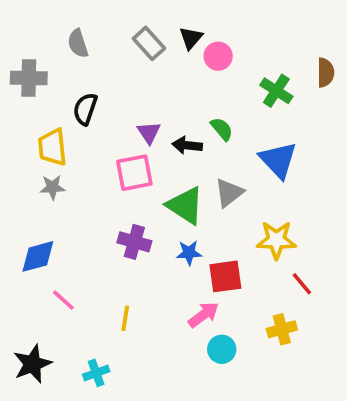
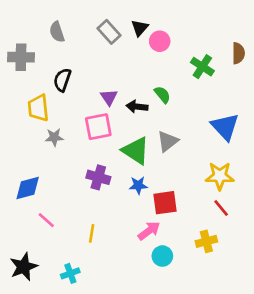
blue triangle: (278, 160) -> (225, 127), moved
gray star: (52, 187) -> (54, 137), moved
yellow star: (276, 240) -> (220, 176), moved

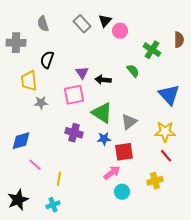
green semicircle: (162, 95) -> (133, 71), moved
gray triangle: (168, 141) -> (129, 122), moved
yellow line: (92, 233) -> (59, 179), moved

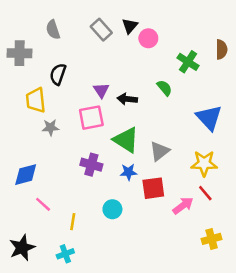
pink arrow: (112, 173) -> (183, 206), moved
yellow cross: (155, 181) -> (212, 239), moved
cyan circle: (122, 192) -> (112, 209), moved

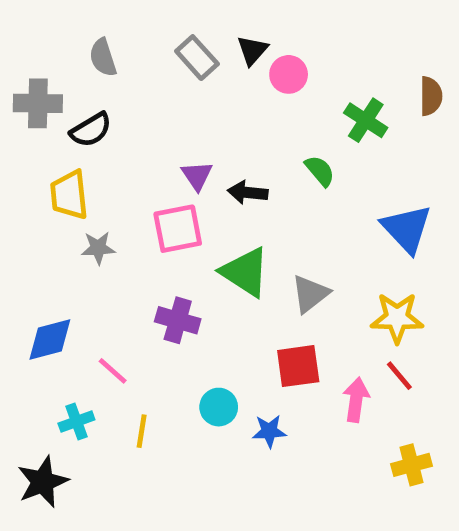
black semicircle: (58, 74) -> (91, 130), moved, turned -140
blue star: (129, 172) -> (269, 431), moved
pink line: (43, 204) -> (113, 371), moved
pink arrow: (183, 206) -> (356, 400), turned -45
cyan cross: (65, 254) -> (76, 421), moved

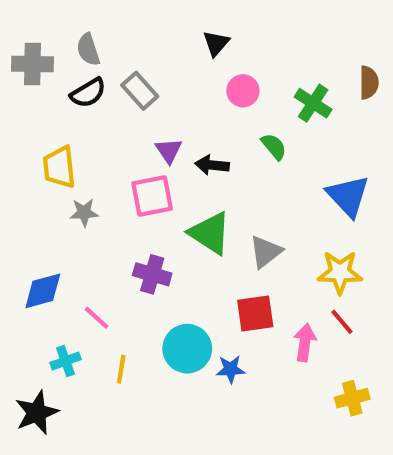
gray rectangle: (197, 58) -> (140, 91), moved
pink circle: (289, 74) -> (243, 91), moved
gray cross: (38, 103) -> (32, 64), moved
black semicircle: (91, 130) -> (88, 93), moved
cyan circle: (219, 407) -> (187, 349), size x1.5

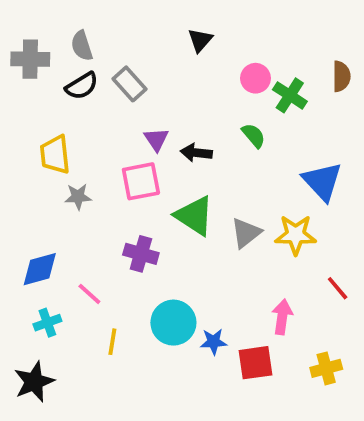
pink circle: (243, 91) -> (256, 78), moved
yellow star: (340, 272) -> (296, 235), moved
red square: (255, 314) -> (256, 363), moved
red line: (342, 322) -> (338, 288), moved
cyan cross: (66, 361) -> (47, 323), moved

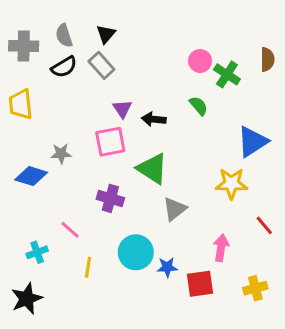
black triangle: (200, 40) -> (106, 34), moved
yellow trapezoid: (55, 155) -> (21, 104), moved
blue triangle: (322, 181) -> (252, 142), turned 40
gray triangle: (246, 233) -> (175, 209), moved
blue diamond: (40, 269) -> (31, 176), moved, turned 32

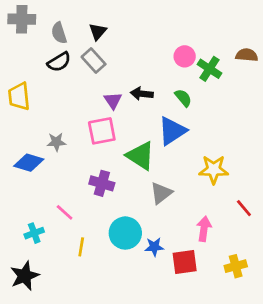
gray cross: (24, 46) -> (22, 19), moved
brown semicircle: (267, 59) -> (247, 55), turned -85
black arrow: (154, 119) -> (142, 94), moved
blue triangle: (252, 142) -> (172, 131), moved

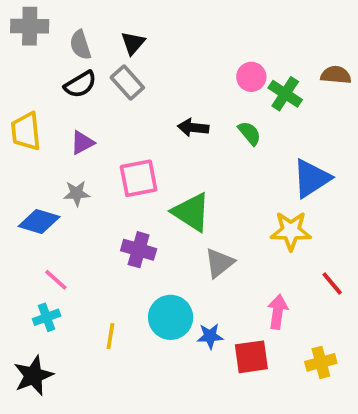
purple triangle: (113, 101) -> (82, 143), moved, turned 36
blue triangle: (172, 131) -> (311, 178), moved
pink line: (65, 212) -> (56, 280), moved

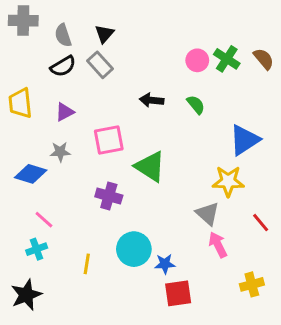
brown semicircle: (336, 75) -> (264, 59), turned 45
green cross: (285, 94) -> (227, 59), moved
gray triangle: (219, 263) -> (208, 214), moved, turned -40
pink arrow: (278, 312) -> (218, 245), turned -35
red square: (251, 357) -> (178, 293), moved

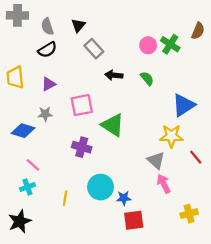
brown semicircle: (264, 59) -> (198, 31), moved, turned 63
gray rectangle: (100, 65) -> (94, 49), moved
red line: (261, 223) -> (196, 157), moved

